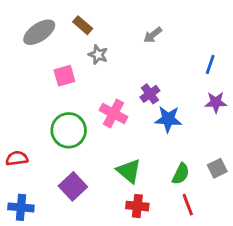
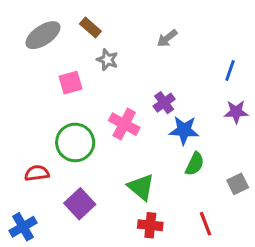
red semicircle: (17, 158) -> (37, 173), moved
green semicircle: (181, 174) -> (195, 164), moved
blue cross: (21, 207) -> (23, 227), turned -35

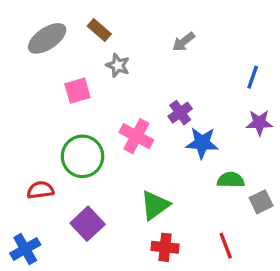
green semicircle: (195, 164) -> (231, 180), moved, turned -115
green triangle: (141, 187) -> (155, 205), turned 44

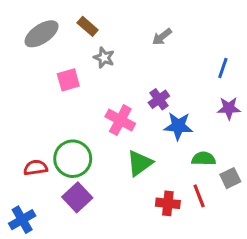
green circle: (82, 156) -> (73, 159), moved
green triangle: (155, 205) -> (140, 163), moved
red line: (226, 246) -> (199, 196), moved
red cross: (165, 247) -> (168, 203), moved

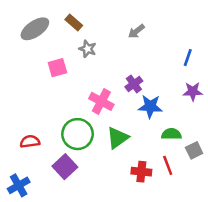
green circle: (73, 159) -> (78, 134), moved

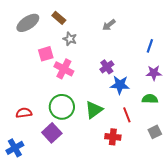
pink cross: (101, 101) -> (64, 69), moved
green semicircle: (171, 134) -> (150, 99), moved
gray square: (194, 150) -> (155, 132), moved
red line: (168, 165) -> (127, 115), moved

